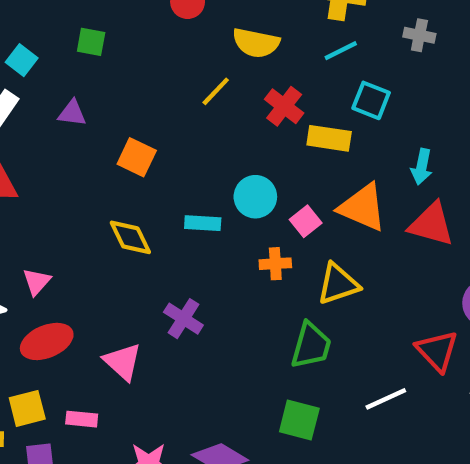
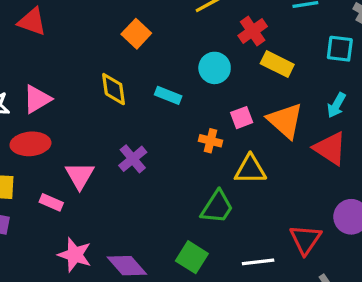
cyan square: (371, 100) -> (340, 49), moved, turned -32
cyan circle: (255, 197) -> (215, 68), moved
pink triangle: (37, 282) -> (37, 99), size x1.4
pink rectangle: (82, 419) -> (51, 202), moved

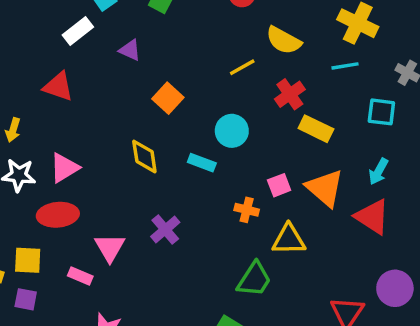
cyan circle: (215, 68) -> (232, 131), moved

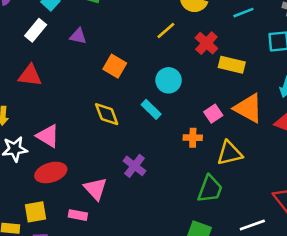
cyan rectangle: (202, 163) -> (151, 109), turned 36
pink triangle: (64, 168) -> (48, 136), turned -45

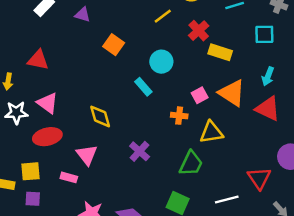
red triangle: (30, 75) -> (38, 60), moved
yellow diamond: (107, 114) -> (100, 116), moved
purple cross: (134, 166) -> (140, 151), moved

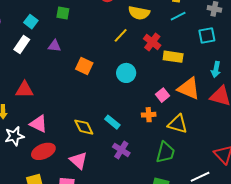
cyan rectangle: (143, 87) -> (112, 122), moved
yellow triangle: (211, 132) -> (178, 124), turned 35

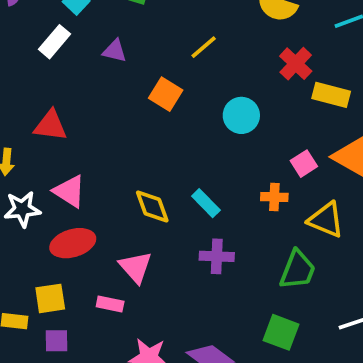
yellow line: (121, 35) -> (204, 47), moved
purple cross: (121, 150) -> (217, 256), turned -36

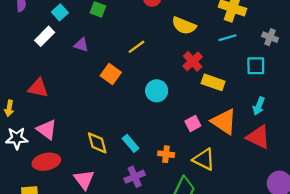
orange cross: (274, 197) -> (166, 154), moved
purple cross: (217, 256) -> (135, 177), turned -30

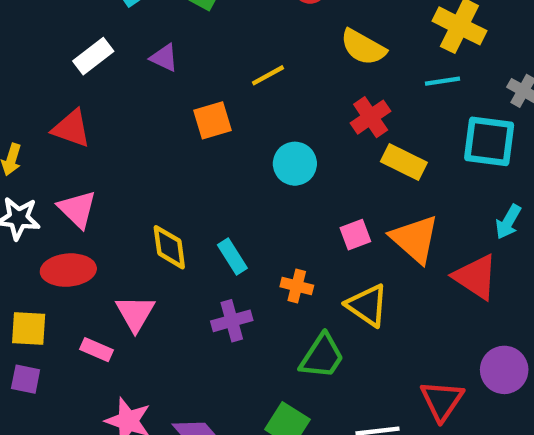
white rectangle: (45, 36) -> (93, 56), moved
cyan square: (256, 66) -> (489, 141), size x1.4
orange square: (111, 74) -> (212, 120), turned 30
cyan arrow: (259, 106) -> (508, 222), moved

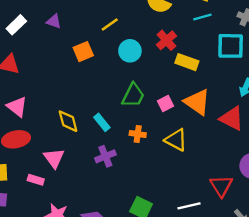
cyan circle: (295, 164) -> (130, 51), moved
green trapezoid: (322, 356) -> (133, 95), moved

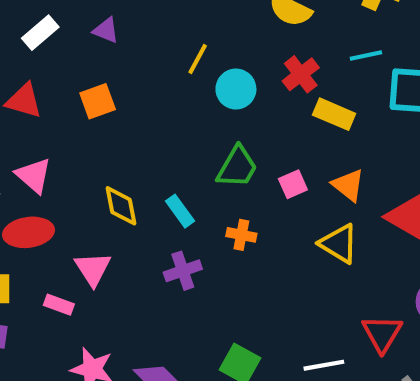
cyan line: (202, 17) -> (366, 56), moved
yellow line: (110, 24) -> (198, 59), moved, turned -30
orange square: (83, 52) -> (98, 101), moved
orange triangle: (197, 102) -> (348, 185), size x0.7
yellow triangle: (176, 140) -> (339, 244), moved

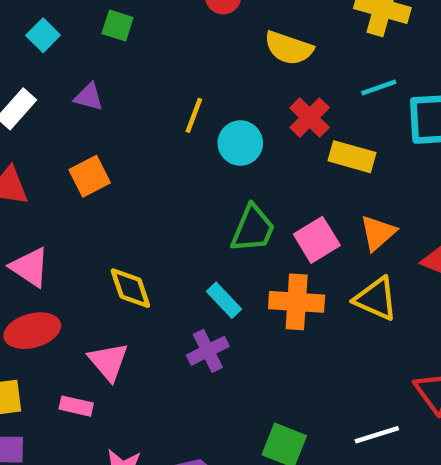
pink square: (293, 184) -> (317, 240), size x1.4
orange triangle: (348, 185) -> (378, 233), turned 48
cyan rectangle: (180, 211) -> (224, 300), moved
orange cross: (241, 235) -> (297, 302), moved, size x1.6

